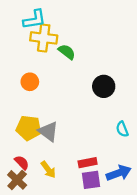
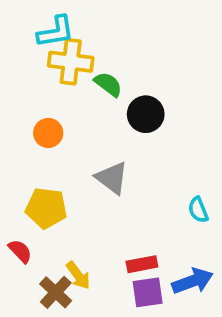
black circle: (104, 86) -> (146, 114), moved
gray triangle: (48, 131) -> (112, 178), moved
red semicircle: (22, 163) -> (20, 251), moved
brown cross: (17, 180) -> (56, 292), moved

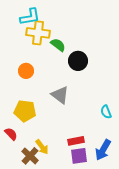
blue arrow: (193, 281) -> (103, 150), turned 140

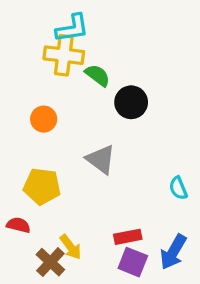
cyan L-shape: (30, 17) -> (72, 28), moved
red semicircle: (11, 134) -> (18, 225), turned -32
purple square: (79, 156) -> (133, 262), turned 30

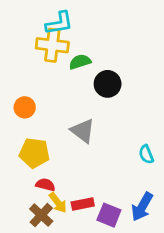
green semicircle: (97, 75) -> (80, 62), turned -55
orange circle: (44, 119) -> (25, 107), moved
red semicircle: (18, 225) -> (45, 185), moved
red rectangle: (128, 237) -> (83, 204), moved

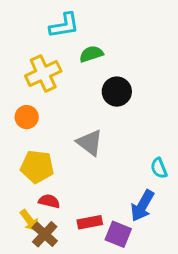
yellow cross: (52, 45) -> (43, 73), moved, turned -32
green semicircle: (80, 62) -> (91, 54), moved
yellow arrow: (58, 203) -> (30, 221), moved
blue arrow: (142, 207) -> (142, 206), moved

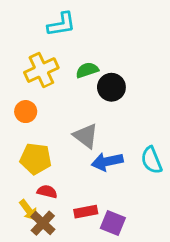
green semicircle: (91, 54) -> (87, 70), moved
cyan semicircle: (159, 168) -> (151, 160), size x1.4
blue arrow: (142, 206) -> (107, 162), moved, turned 48

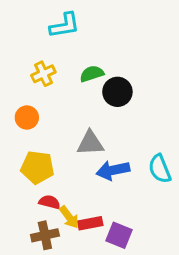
yellow cross: (41, 70) -> (43, 74), size x0.7
gray triangle: (86, 136) -> (90, 143), turned -40
yellow arrow: (29, 210) -> (69, 217), moved
brown cross: (43, 223) -> (45, 235), turned 35

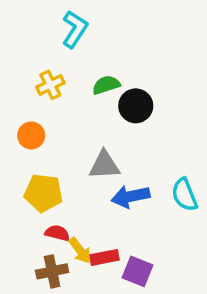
cyan L-shape: (65, 25) -> (75, 29), turned -48

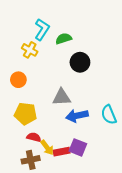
cyan L-shape: (75, 29) -> (42, 29), moved
yellow cross: (50, 85) -> (30, 50), turned -35
green semicircle: (106, 85) -> (64, 39), moved
purple square: (137, 271) -> (78, 147), moved

